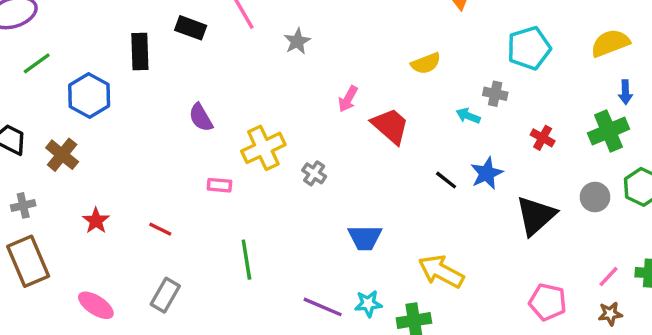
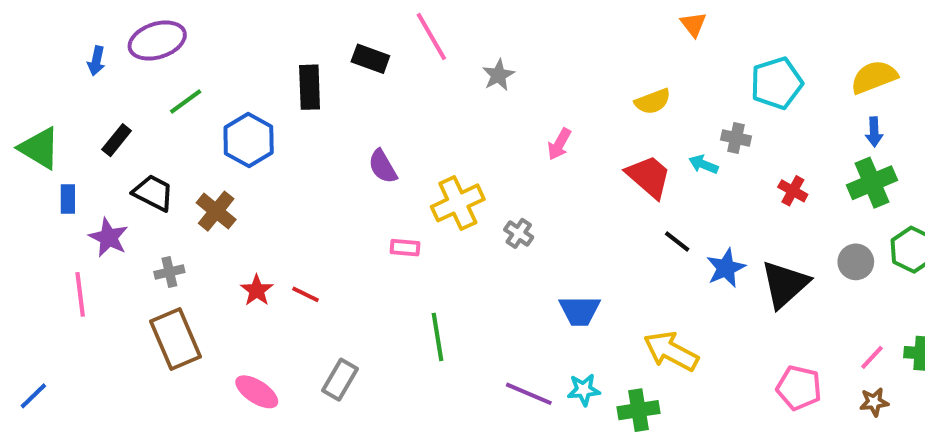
blue arrow: (625, 92) -> (874, 132), moved
red trapezoid: (390, 126) -> (649, 177), moved
blue star: (487, 173) -> (726, 268), moved
red line: (160, 229) -> (305, 294), moved

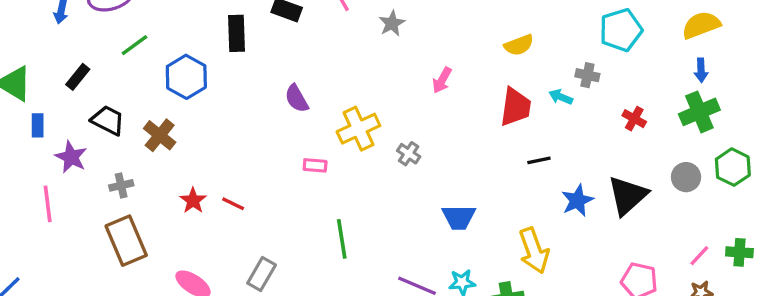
red trapezoid: (649, 177) -> (516, 107), turned 57
black line: (677, 242) -> (539, 160), turned -50
blue star: (726, 268) -> (577, 200), moved
yellow arrow: (671, 351) -> (534, 251), turned -138

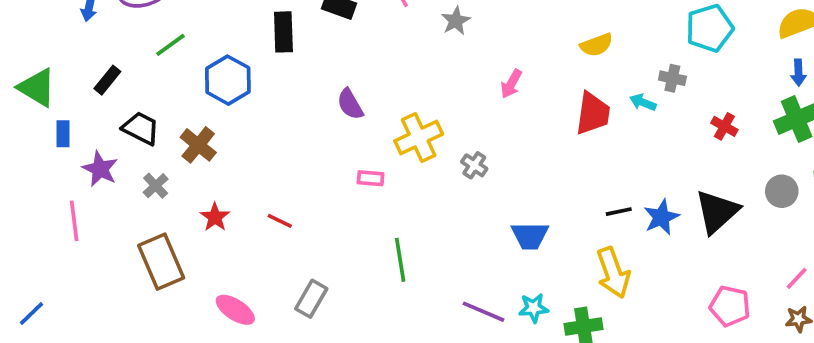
black line: (539, 160) -> (619, 212), moved
gray cross: (121, 185) -> (156, 186), moved, turned -30
red star: (193, 200) -> (215, 217), moved

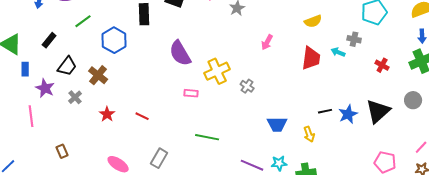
purple semicircle: (350, 104) -> (180, 53), size x1.5
black trapezoid: (141, 128) -> (67, 66), turned 100
green line: (400, 260) -> (207, 137), turned -70
brown rectangle: (161, 262) -> (62, 151), moved, size x0.5
yellow arrow: (613, 273) -> (309, 134), moved, size x0.6

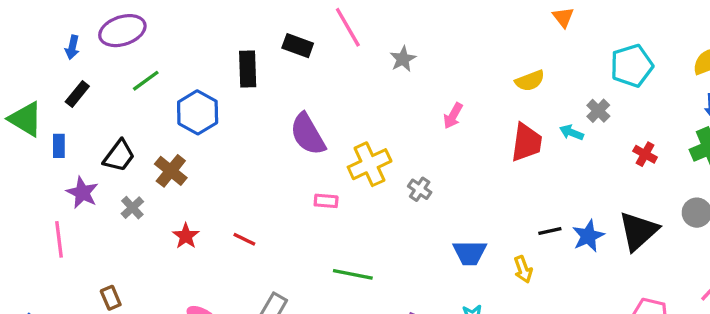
gray cross: (354, 39) -> (598, 111), turned 32
black rectangle: (49, 40) -> (77, 94), moved
blue rectangle: (25, 69) -> (59, 146), moved

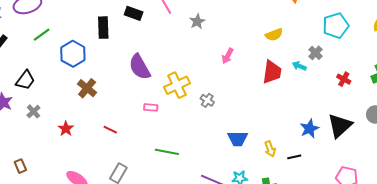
brown cross: (171, 171) -> (87, 88), moved
black line: (550, 231) -> (294, 157), moved
red line: (244, 239) -> (110, 130), moved

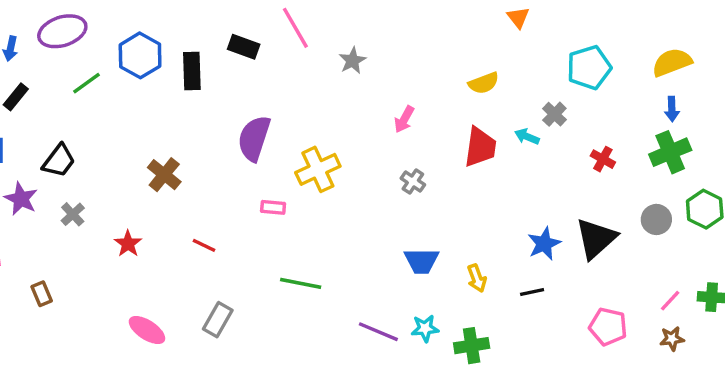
blue hexagon: (73, 54) -> (140, 55), moved
purple semicircle: (140, 67) -> (254, 138), turned 48
gray cross: (207, 100) -> (413, 181), moved
black line: (294, 157) -> (532, 292), moved
brown rectangle: (20, 166) -> (42, 294), moved

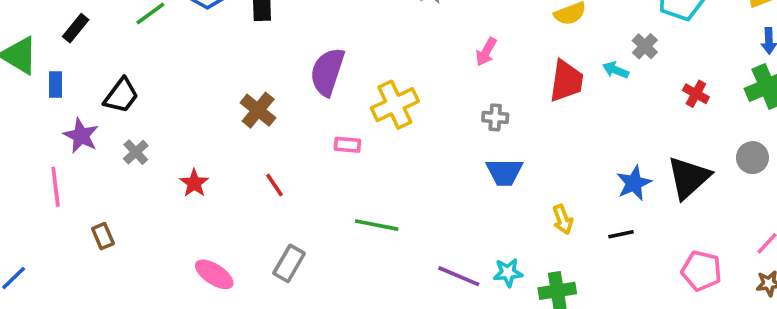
brown cross: (164, 175) -> (258, 110), moved
gray cross: (413, 181) -> (495, 117), turned -30
red line: (204, 245) -> (274, 185), turned 30
blue trapezoid: (422, 261) -> (504, 172), moved

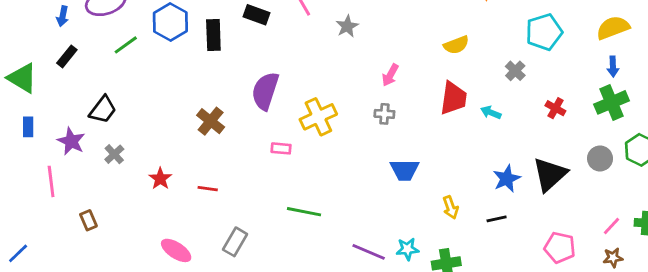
cyan arrow: (616, 70) -> (491, 113), moved
blue rectangle: (56, 85) -> (28, 127), moved
gray cross: (495, 117) -> (384, 114), moved
red line: (274, 185) -> (208, 189), moved, turned -48

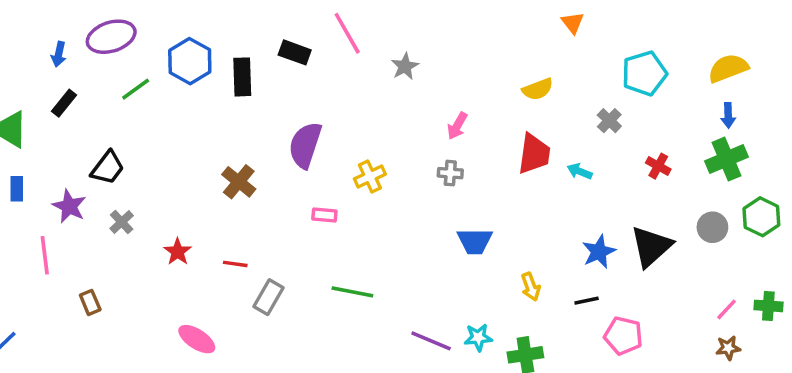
yellow cross: (318, 117) -> (370, 177), size x0.7
gray rectangle: (235, 242) -> (268, 297), moved
pink pentagon: (560, 248) -> (623, 336), moved

